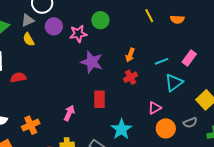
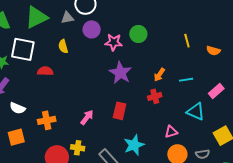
yellow semicircle: (29, 39) -> (63, 46), moved
cyan line: (161, 61) -> (186, 80), moved
cyan triangle: (174, 83) -> (196, 112), turned 48

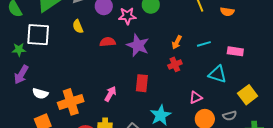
red semicircle: (45, 71) -> (108, 42), moved
pink rectangle: (216, 91) -> (235, 51), turned 56
orange cross: (47, 120) -> (71, 102), size x1.4

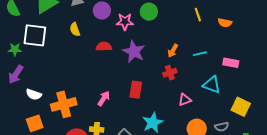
yellow square: (248, 95) -> (241, 107), turned -30
pink triangle: (196, 97) -> (185, 100), moved

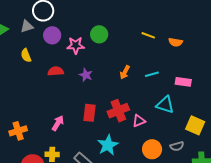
yellow line: (198, 15) -> (148, 35), turned -48
purple star: (134, 52) -> (86, 75), size x0.6
red cross: (170, 73) -> (118, 111), moved, size x1.5
orange cross: (64, 104) -> (18, 131), size x0.7

